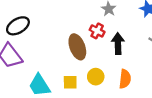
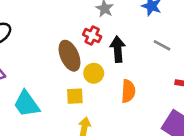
yellow circle: (96, 77) -> (94, 73), moved
yellow square: (70, 82) -> (75, 96), moved

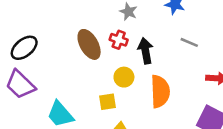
brown ellipse: (69, 56) -> (89, 44), moved
orange semicircle: (128, 91) -> (160, 91), size x1.4

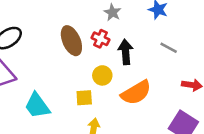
orange semicircle: (160, 91) -> (136, 93), turned 56

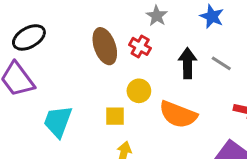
black arrow: (126, 52) -> (188, 63), moved
orange semicircle: (136, 93) -> (178, 114), turned 48
cyan trapezoid: (37, 106) -> (58, 121), turned 52

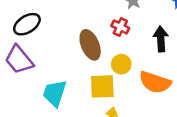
brown ellipse: (105, 46) -> (90, 45), moved
yellow square: (115, 116) -> (102, 86), size x1.5

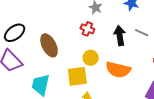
brown ellipse: (90, 45) -> (49, 45), moved

